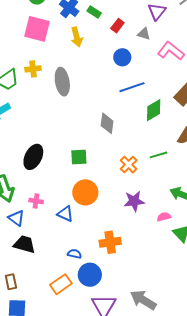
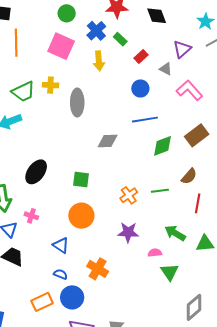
gray diamond: (107, 123) -> (108, 141), moved, turned 70
blue triangle: (65, 214) -> (61, 245), moved
orange cross: (110, 242) -> (98, 269), turned 30

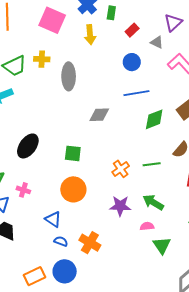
green rectangle: (120, 39) -> (111, 13), turned 56
green arrow: (175, 233) -> (153, 202), moved
blue semicircle: (60, 274) -> (61, 241), moved

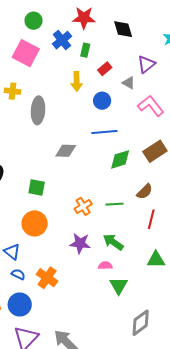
yellow arrow: (90, 35) -> (77, 81), moved

